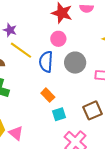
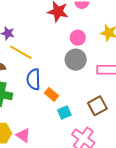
pink circle: (58, 39) -> (78, 38), moved
blue semicircle: (46, 62) -> (34, 79), moved

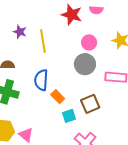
yellow line: (21, 52) -> (43, 41), moved, turned 45
brown square: (97, 106) -> (90, 104), moved

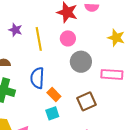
pink circle: (89, 42) -> (68, 38), moved
cyan square: (69, 116) -> (52, 113), moved

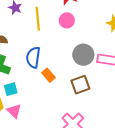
gray circle: (81, 62) -> (83, 55), moved
cyan square: (52, 113) -> (11, 89), moved

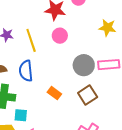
blue semicircle: (33, 57) -> (26, 71), moved
cyan square: (11, 89) -> (21, 115), turned 32

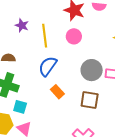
blue semicircle: (26, 71) -> (48, 66), moved, turned 30
brown square: (88, 95) -> (90, 100), turned 30

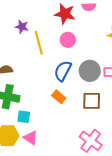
purple star: (22, 25) -> (22, 27), moved
blue semicircle: (48, 66) -> (63, 71), moved

